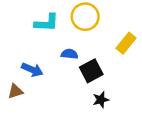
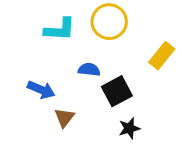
brown triangle: (15, 91) -> (64, 118), moved, turned -35

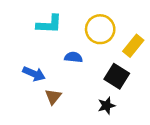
yellow circle: (109, 22) -> (100, 29), moved
black square: (117, 91) -> (117, 76), moved, turned -30

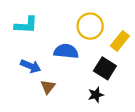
cyan L-shape: (49, 24) -> (26, 25), moved
blue semicircle: (73, 57) -> (66, 51), size x1.5

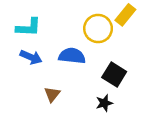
yellow rectangle: (120, 41) -> (125, 15), moved
blue arrow: (31, 66) -> (31, 57), moved

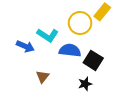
cyan L-shape: (28, 27) -> (48, 35), moved, turned 30
blue semicircle: (72, 56) -> (70, 50), moved

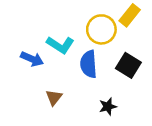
blue semicircle: (70, 50) -> (89, 64), turned -100
black square: (93, 60) -> (128, 65), moved

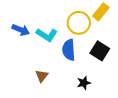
blue arrow: (32, 59) -> (21, 30), moved

